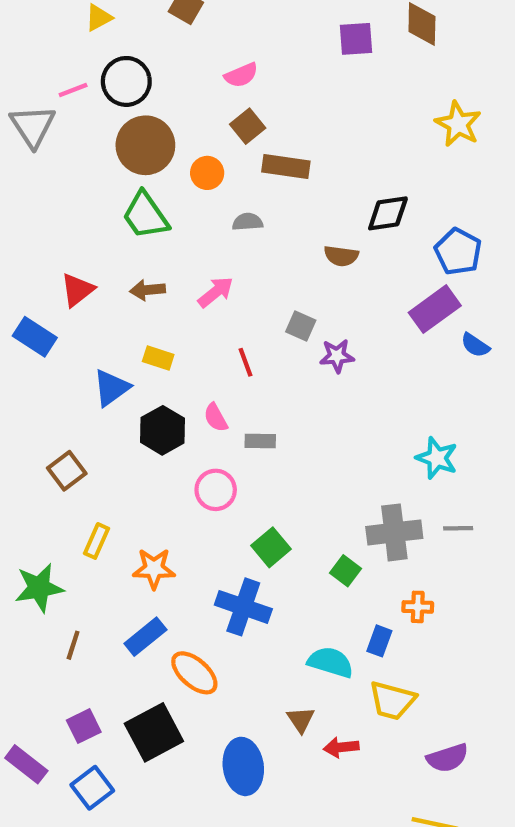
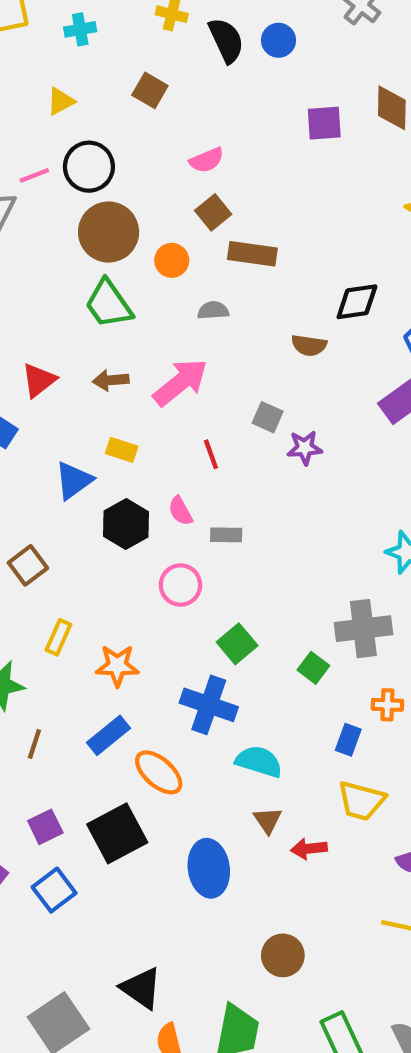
pink arrow: (216, 292) -> (180, 382), size x1.5
cyan semicircle: (331, 662) -> (259, 761), moved

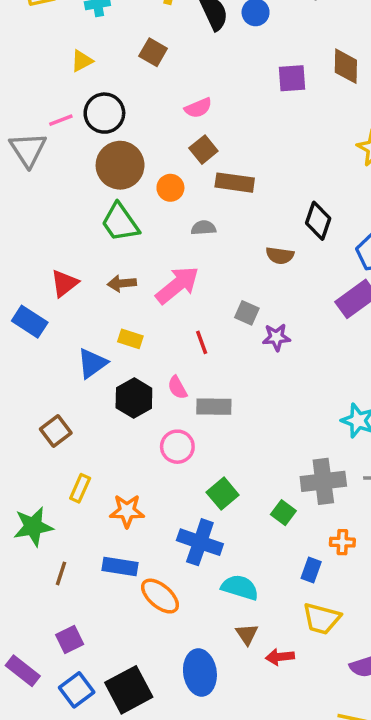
black diamond: (357, 302) -> (318, 221), turned -63
gray rectangle: (226, 535) -> (214, 407), size x1.4
blue rectangle: (109, 735) -> (120, 567), turned 48
black square: (117, 833) -> (129, 690), moved

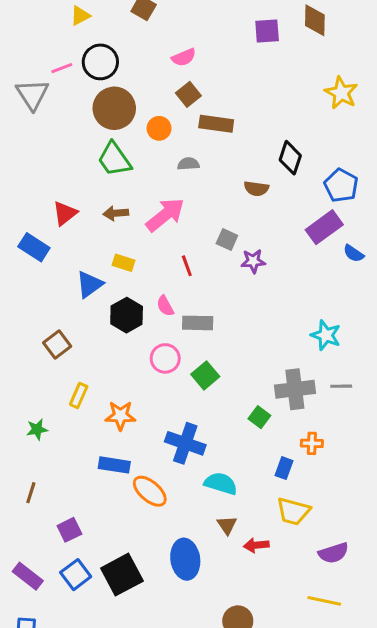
green square: (223, 494) -> (205, 375), moved
green star: (33, 527) -> (37, 429), size x0.6
brown line: (61, 573) -> (31, 493), moved
purple rectangle: (23, 671) -> (28, 576), moved

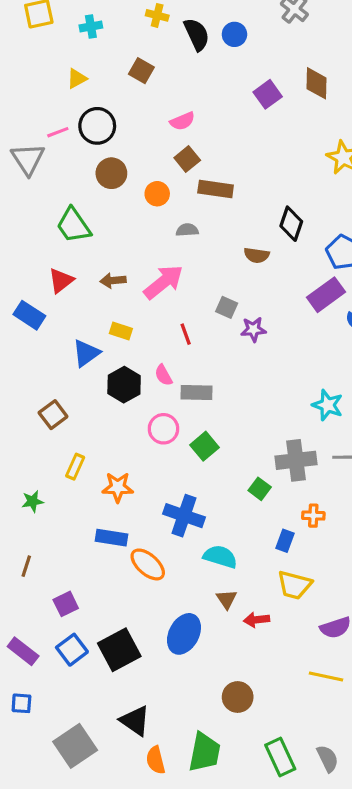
purple square: (267, 31) -> (268, 94), turned -32
brown circle: (114, 108) -> (111, 173), size x0.7
green trapezoid: (114, 159) -> (74, 225), moved
blue ellipse: (185, 559) -> (184, 634), turned 36

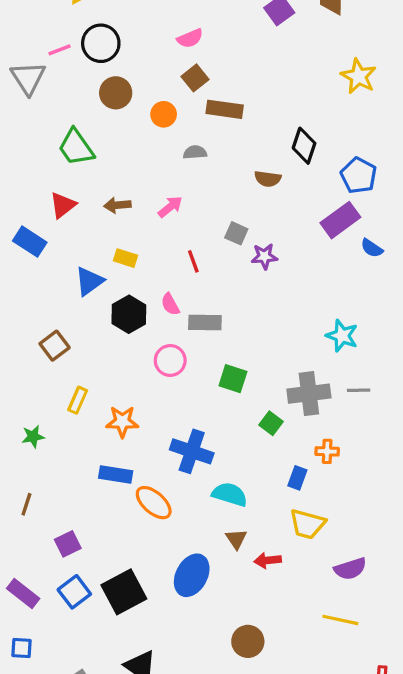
pink arrow: (163, 282) -> (170, 207), size x0.6
green square: (204, 446) -> (233, 379), moved, turned -32

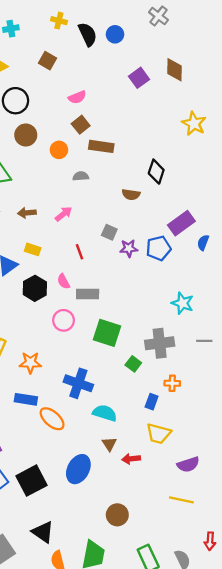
blue pentagon: (359, 175) -> (158, 248), moved, turned 30
blue semicircle: (372, 248) -> (203, 243), turned 77
green square: (233, 379) -> (107, 333), size x1.4
gray line: (359, 390) -> (204, 341), moved

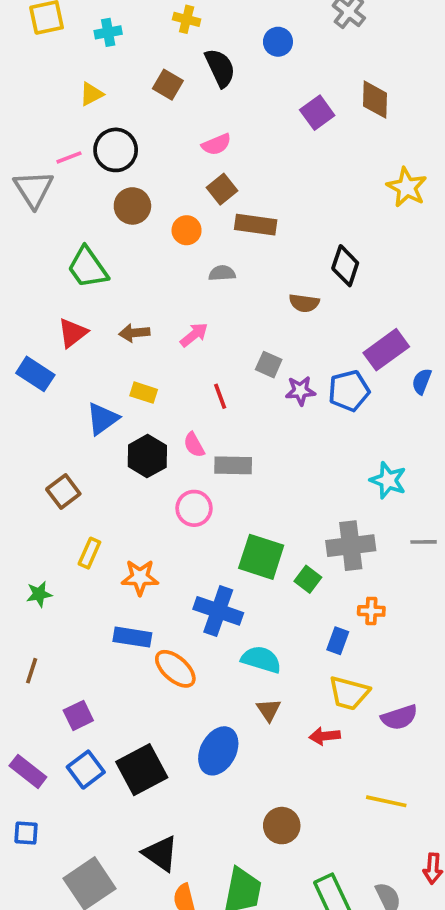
black semicircle: (88, 34) -> (220, 68), moved
green square: (107, 333) -> (261, 557), moved
red arrow: (131, 459) -> (325, 736), moved
purple semicircle: (188, 465) -> (399, 717), moved

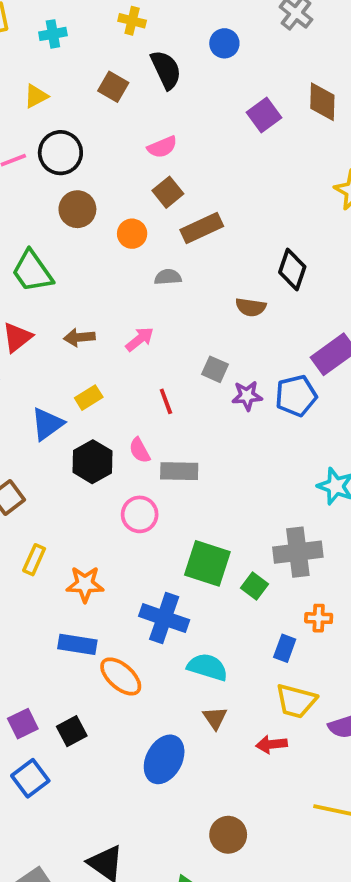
brown rectangle: (256, 225) -> (202, 228), turned -33
yellow rectangle: (144, 393) -> (89, 398), turned -50
black square: (142, 770) -> (72, 731), moved, size x0.6

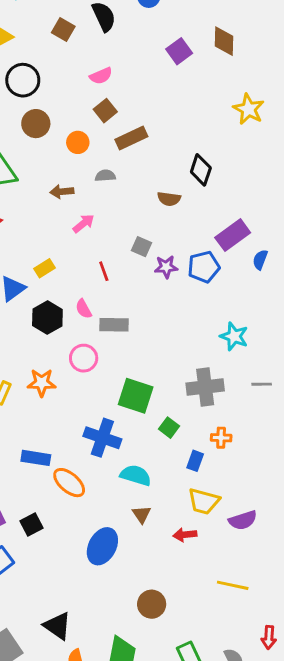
brown arrow: (79, 337) -> (62, 192), moved
orange star: (85, 584) -> (42, 383), moved
green square: (255, 586) -> (169, 428), moved

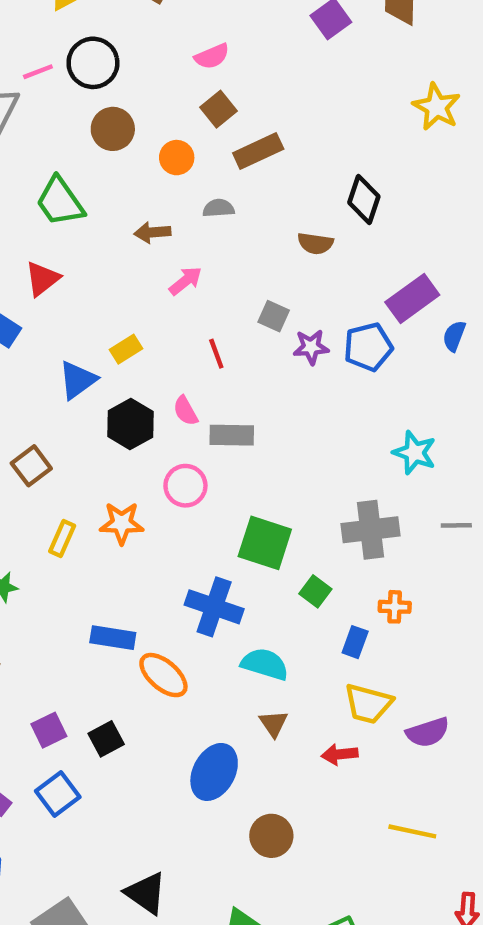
brown circle: (152, 604) -> (271, 836), moved

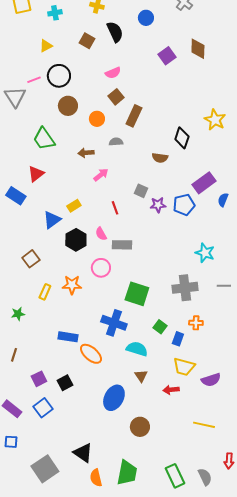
yellow star: (437, 107) -> (215, 120), moved
brown rectangle: (258, 151) -> (134, 116), turned -40
green square: (315, 591) -> (160, 327), moved

